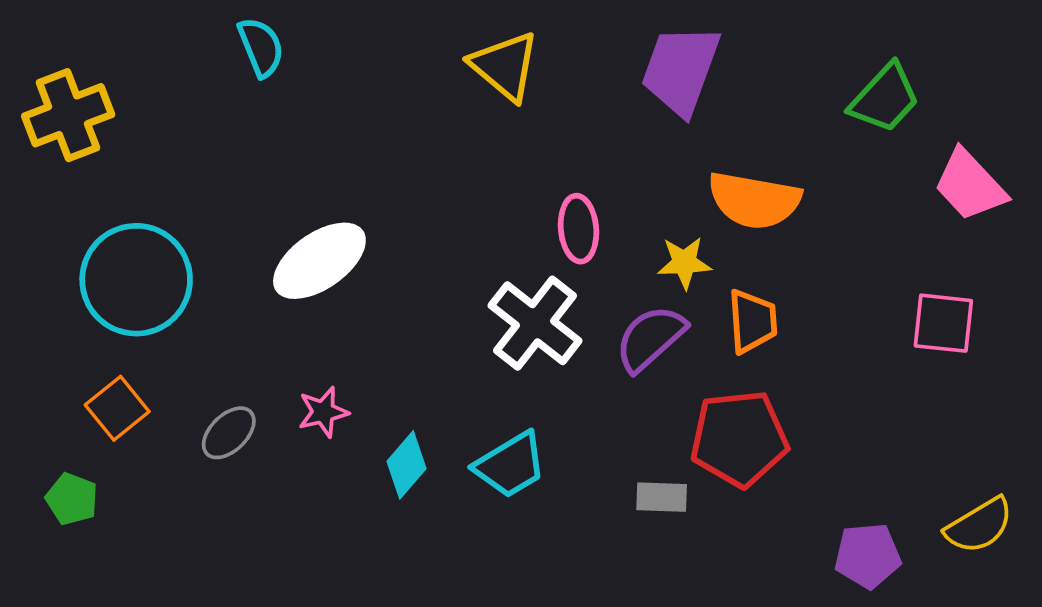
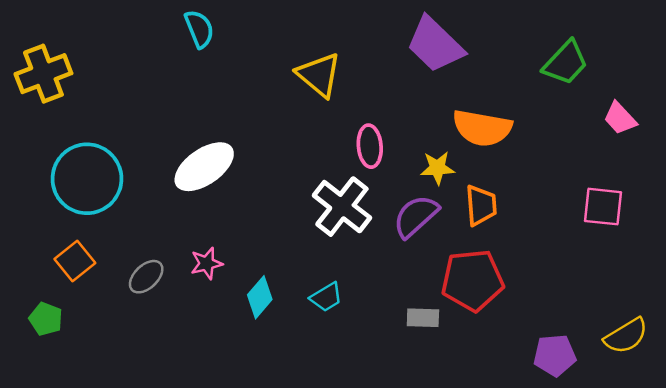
cyan semicircle: (261, 47) -> (199, 29), moved
yellow triangle: (505, 66) -> (319, 75), moved
purple trapezoid: (681, 70) -> (435, 45), turned -66
pink trapezoid: (970, 185) -> (620, 118), size x0.7
cyan trapezoid: (510, 465) -> (326, 297), size x0.7

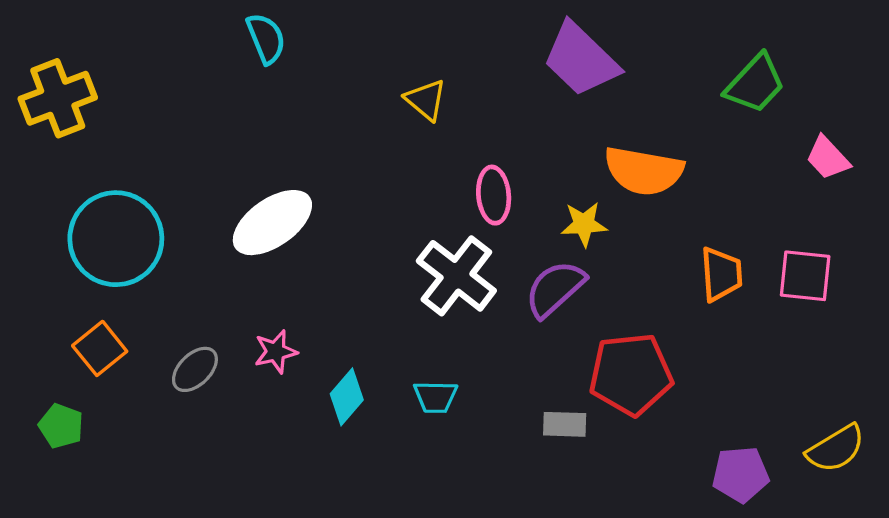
yellow triangle: (319, 75) -> (426, 100), size x0.7
orange trapezoid: (481, 205) -> (721, 274), moved
cyan trapezoid: (326, 297) -> (435, 397), turned 32

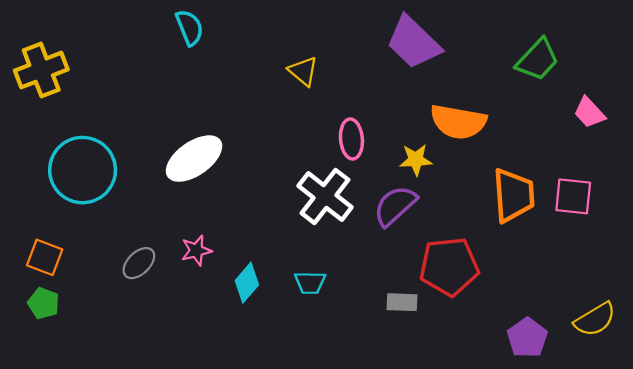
orange trapezoid: (721, 274) -> (513, 195), size x1.4
orange square: (100, 348) -> (45, 257), moved, turned -30
purple pentagon: (741, 474) -> (527, 338), turned -30

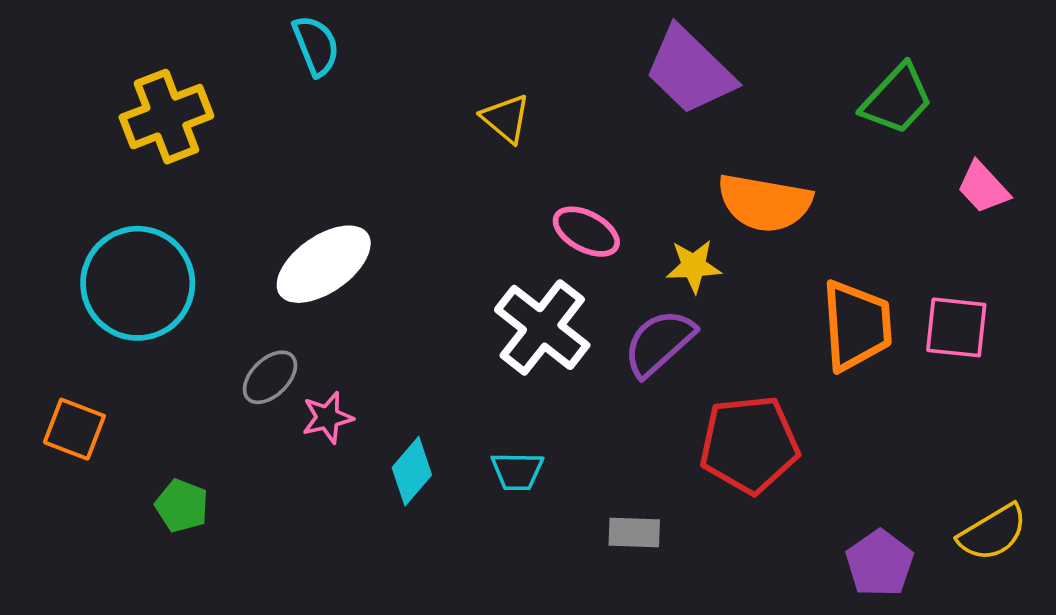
yellow cross: (41, 70) -> (166, 117), moved
pink ellipse: (351, 139) -> (586, 232), turned -57
gray ellipse: (139, 263) -> (270, 377), moved
gray rectangle: (402, 302) -> (634, 533), moved
green pentagon: (43, 303) -> (182, 506), moved

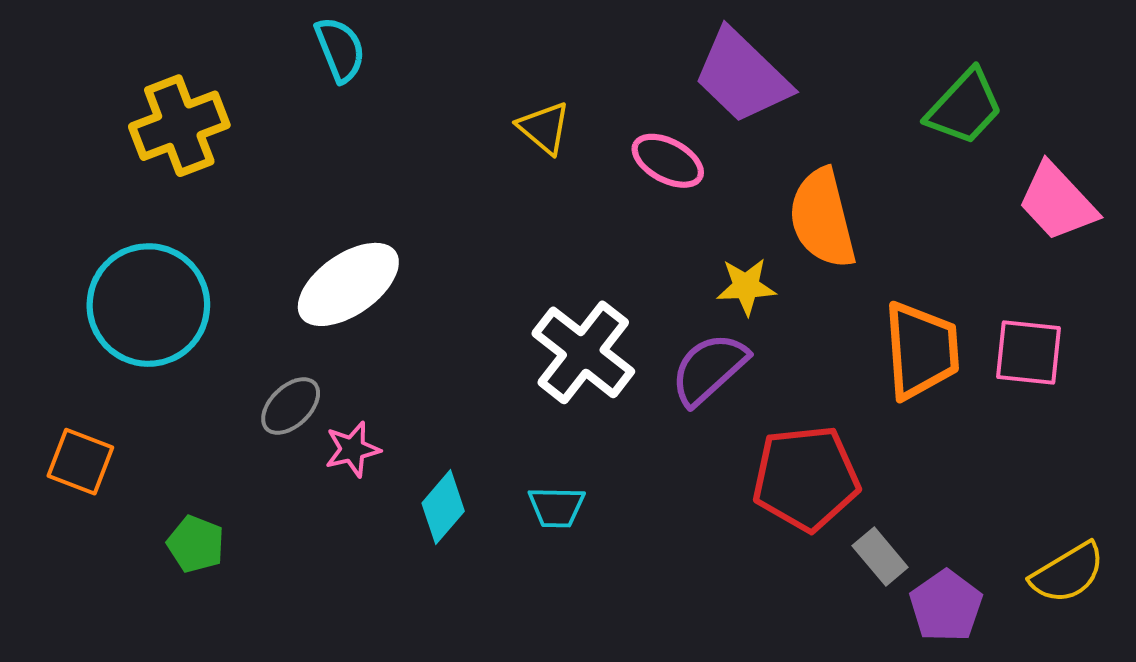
pink trapezoid: (983, 187) -> (1057, 202), size x1.4
orange semicircle: (765, 203) -> (822, 218), turned 66
pink ellipse: (586, 232) -> (668, 161), moved
gray rectangle: (634, 533) -> (880, 556), moved, turned 48

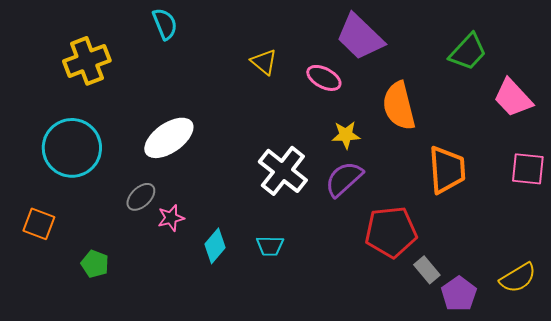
yellow star: (746, 286) -> (346, 135), moved
pink square: (1028, 352) -> (528, 169), moved

